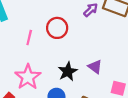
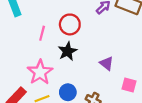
black star: (68, 72) -> (67, 51), moved

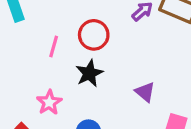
pink star: (40, 72) -> (49, 102), size x0.7

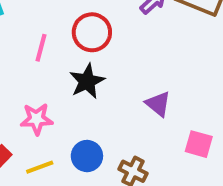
pink star: (49, 102) -> (37, 119), turned 30

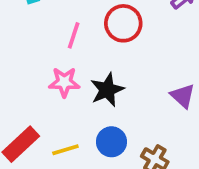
black star: (87, 81) -> (107, 90), moved
pink star: (37, 119) -> (64, 82), moved

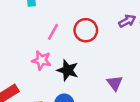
black star: (107, 90) -> (68, 70), turned 30

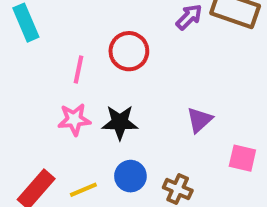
purple triangle: (115, 83) -> (199, 120), turned 42

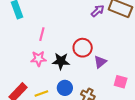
red circle: (129, 51) -> (83, 48), moved

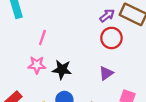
red circle: (83, 48) -> (111, 38), moved

